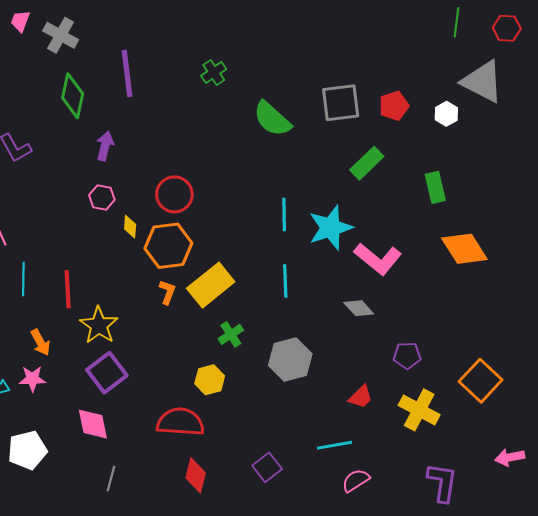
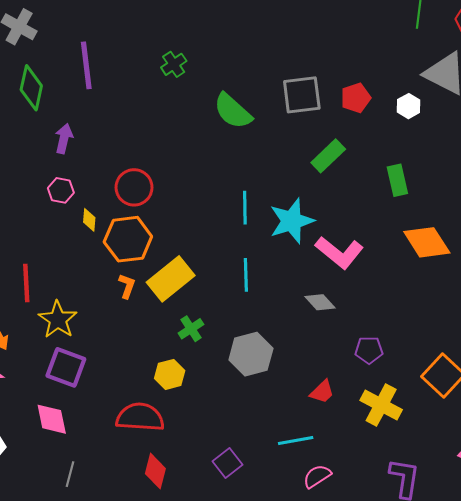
purple square: (107, 373) -> (66, 367), turned -33

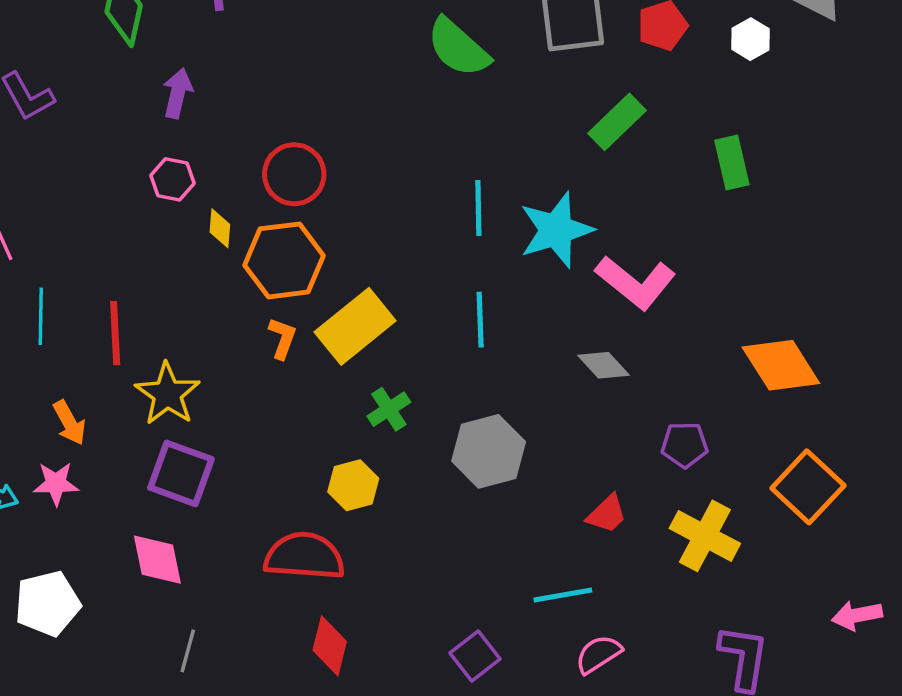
orange diamond: (427, 242) -> (781, 365), moved
purple square: (228, 463) -> (475, 656), moved

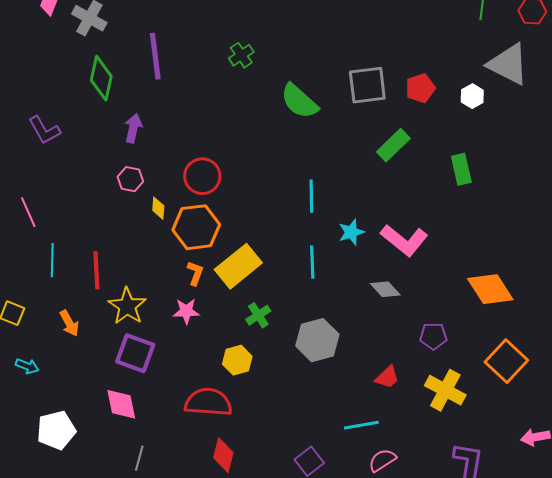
cyan star: (556, 230) -> (351, 232), moved, size x0.6
pink star: (56, 484) -> (186, 311), moved

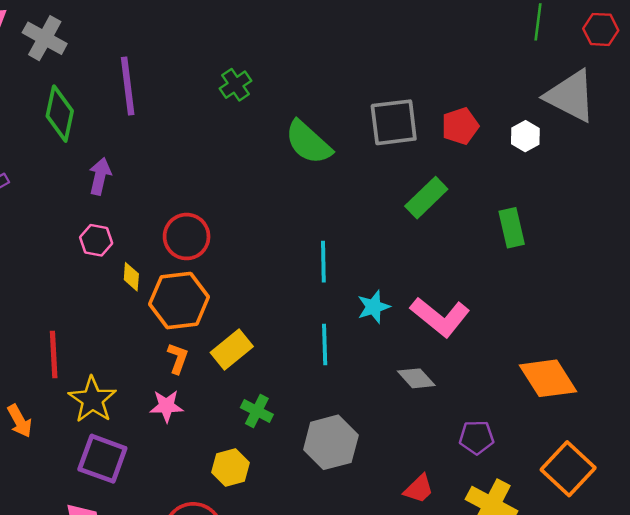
yellow rectangle: (238, 266) -> (232, 349), size x0.7
green cross: (258, 315) -> (257, 411), turned -30

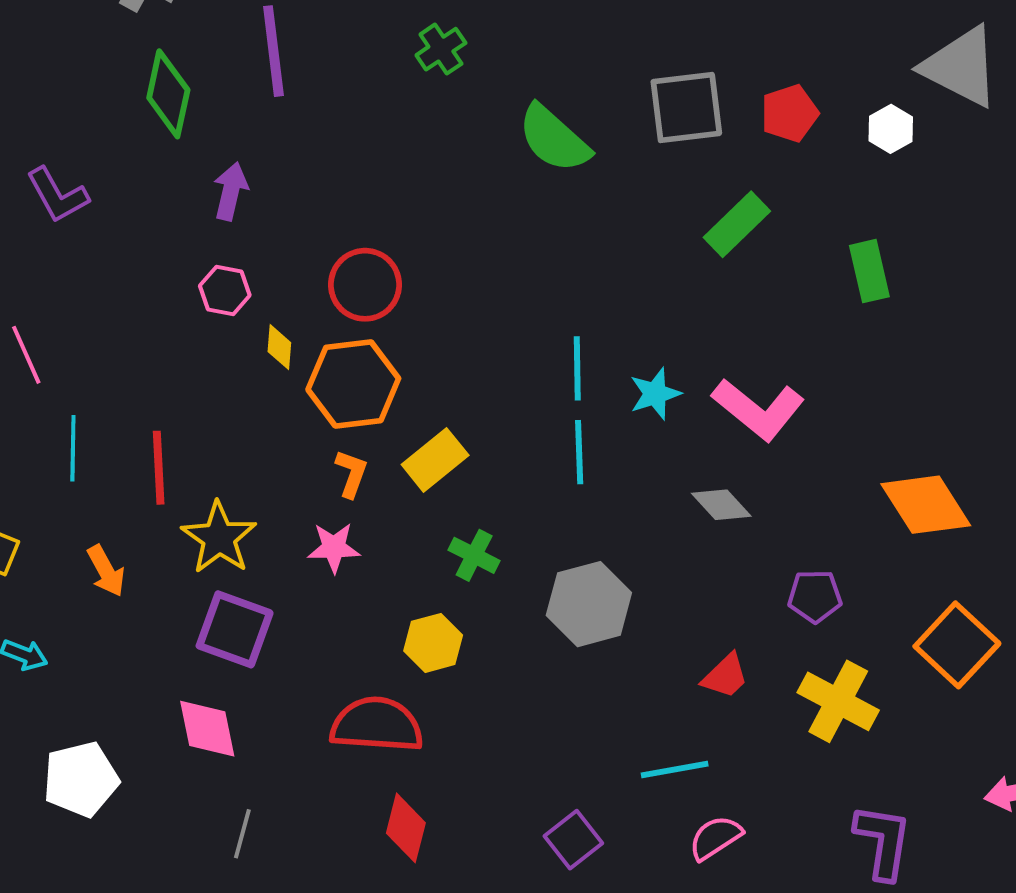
cyan line: (323, 262) -> (577, 368), moved

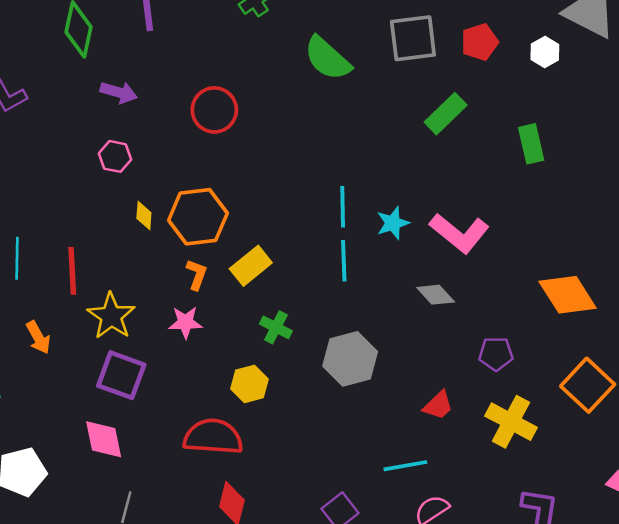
purple arrow: (231, 191) -> (119, 92), turned 93
red circle: (365, 285) -> (214, 110), moved
yellow diamond: (279, 347) -> (144, 216), moved

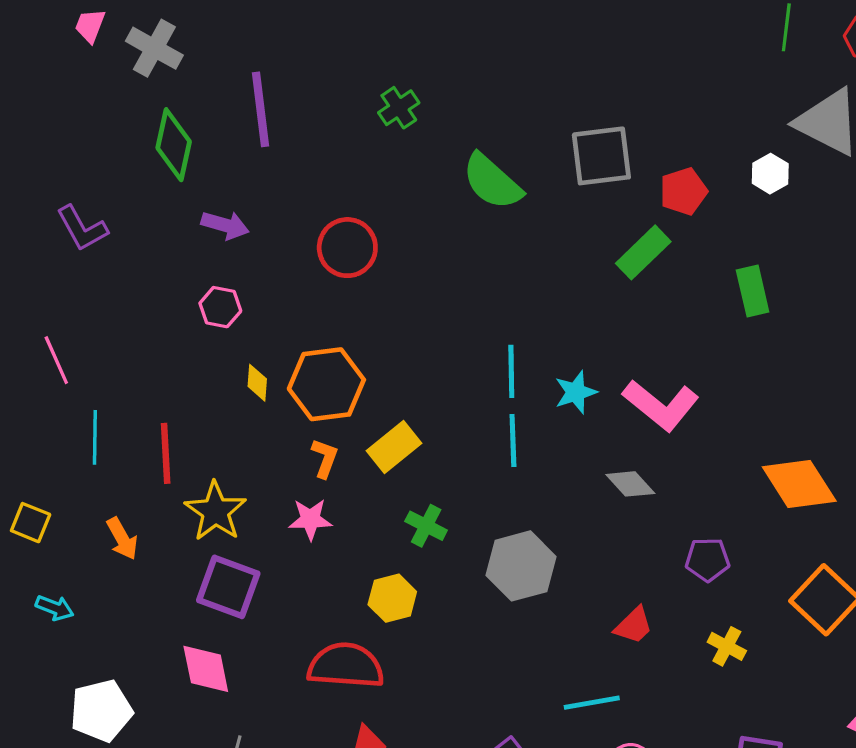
red pentagon: (480, 42) -> (683, 191), moved
yellow cross: (511, 422) -> (727, 646), size x0.6

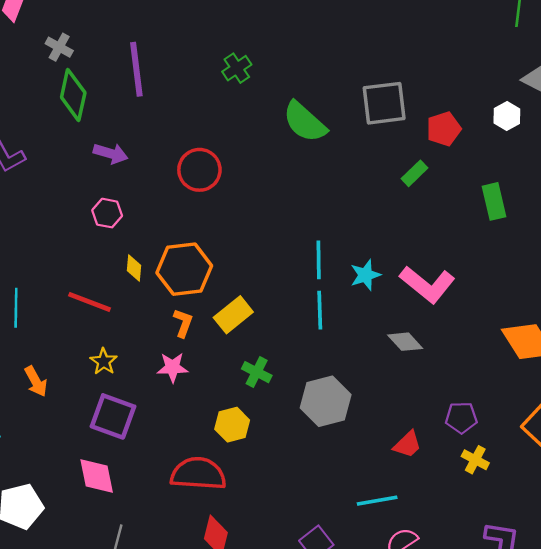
gray cross: (154, 48) -> (59, 47), moved, size x0.7
green rectangle: (643, 252) -> (414, 173), size x0.7
red line: (166, 453) -> (90, 302), moved, turned -66
yellow star: (215, 511) -> (104, 362), size x0.6
purple pentagon: (708, 560) -> (461, 418), moved

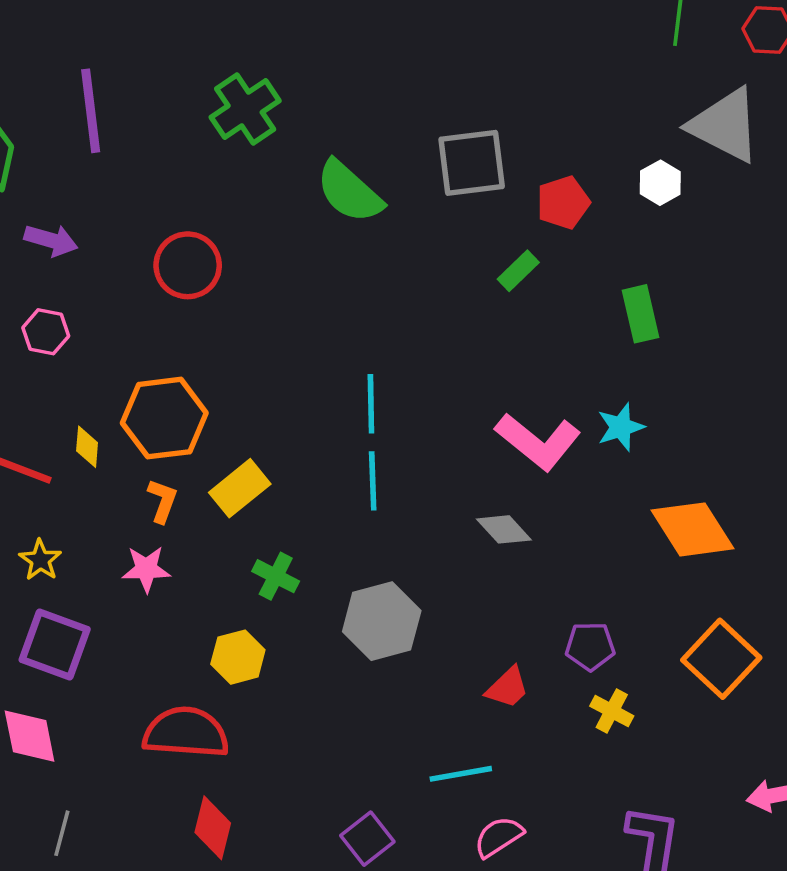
green cross: (237, 68) -> (245, 109), size x1.5
yellow diamond: (134, 268) -> (87, 447), moved
cyan star: (365, 275) -> (621, 427), moved

